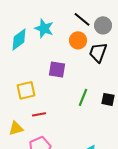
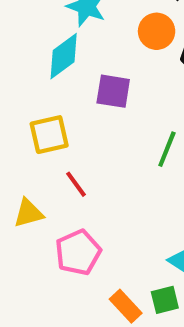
cyan diamond: (19, 39) -> (64, 56), moved
red line: (39, 114) -> (76, 184), turned 64

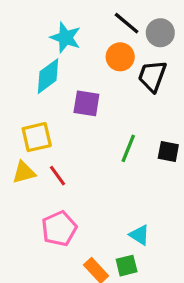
yellow triangle: (28, 213) -> (24, 172), moved

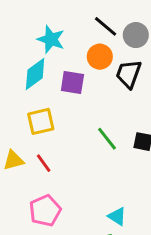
purple square: (86, 103) -> (72, 83), moved
yellow square: (37, 137) -> (41, 121), moved
green line: (128, 148) -> (107, 139), turned -60

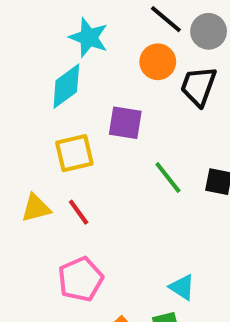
purple square: (72, 83) -> (125, 123), moved

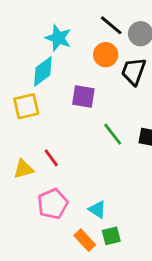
yellow square: (74, 153) -> (26, 106), moved
yellow triangle: (36, 208) -> (23, 169), moved
cyan triangle: (182, 287) -> (97, 209), moved

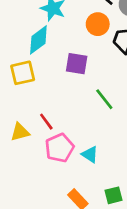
pink pentagon: (53, 204) -> (60, 148), moved
cyan triangle: (97, 209) -> (90, 154), moved
green square: (111, 236) -> (113, 195), moved

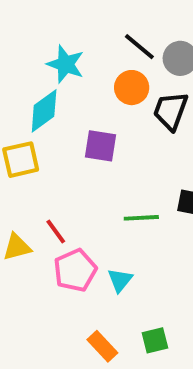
green line: (104, 99) -> (141, 218), moved, turned -55
cyan triangle: (90, 154) -> (120, 280), turned 36

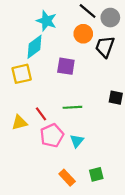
green line: (141, 218) -> (72, 107), moved

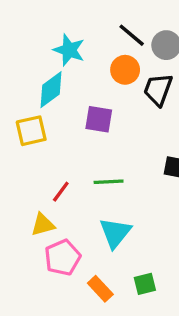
red line: (41, 114) -> (61, 192), turned 72
yellow triangle: (19, 122) -> (43, 225), moved
pink pentagon: (52, 135) -> (62, 258), moved
cyan triangle: (77, 141) -> (115, 233), size x1.5

